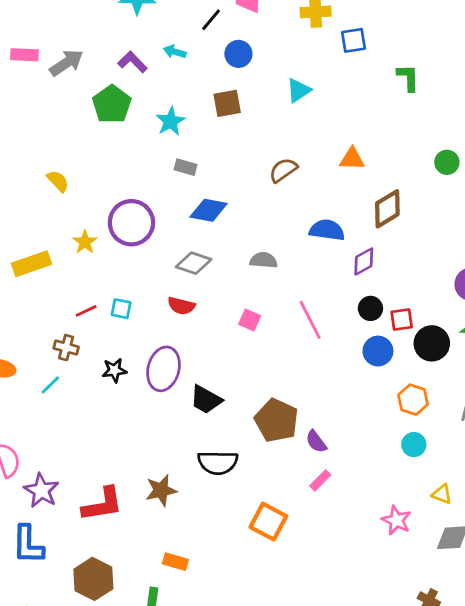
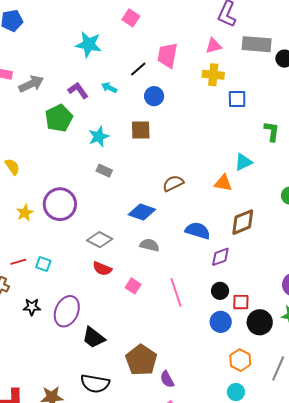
cyan triangle: (299, 90) -> (243, 162), moved
blue diamond: (209, 210) -> (142, 212), moved
red semicircle: (181, 306) -> (102, 269), moved

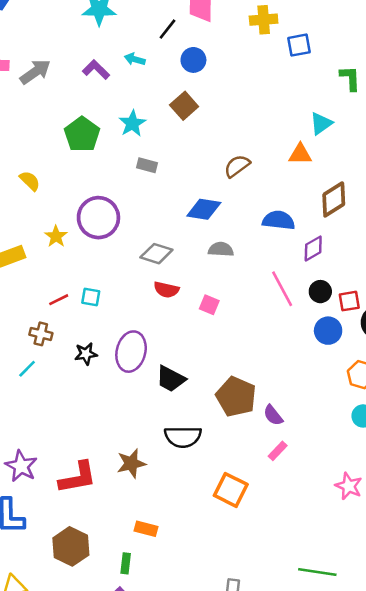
green pentagon: (59, 118) -> (82, 134), moved
brown square: (141, 130) -> (184, 106), turned -30
pink line: (176, 292) -> (282, 289), moved

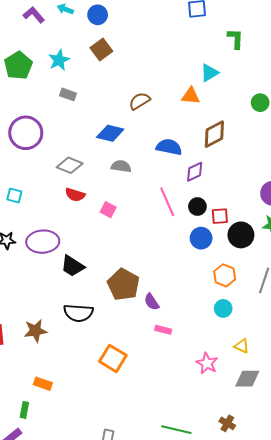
blue circle: (193, 60) -> (98, 15), moved
purple ellipse: (131, 352) -> (43, 242), turned 68
pink rectangle: (278, 451) -> (163, 330), moved, turned 56

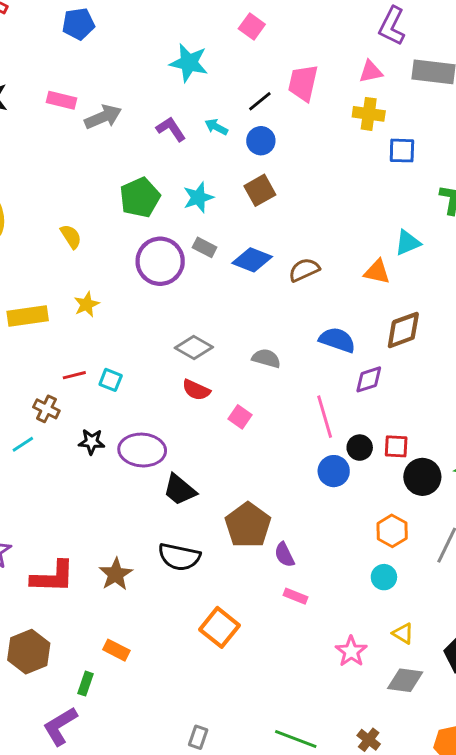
purple circle: (26, 133) -> (160, 261), moved
blue diamond: (110, 133) -> (252, 260), moved
black circle: (197, 207) -> (360, 448), moved
blue circle: (201, 238) -> (334, 471), moved
brown star: (36, 331) -> (116, 574), turned -30

